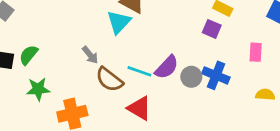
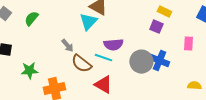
green semicircle: (29, 55) -> (31, 19), moved
purple semicircle: (167, 67) -> (113, 45), moved, turned 42
gray circle: (191, 77) -> (141, 62), size x1.5
yellow semicircle: (265, 95) -> (194, 86), moved

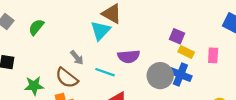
yellow rectangle: (164, 12) -> (186, 52), moved
cyan line: (103, 58) -> (105, 72), moved
brown semicircle: (81, 64) -> (67, 78), moved

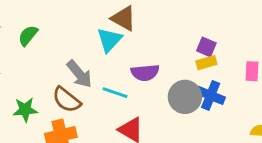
yellow rectangle: (186, 52) -> (206, 63), moved, turned -42
gray arrow: (77, 58) -> (79, 74), size x1.5

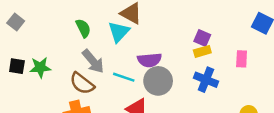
green semicircle: (28, 36) -> (83, 28), moved, turned 114
gray circle: (185, 97) -> (158, 81), moved
green star: (25, 110) -> (40, 67), moved

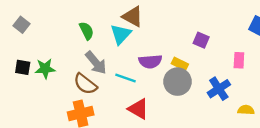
yellow rectangle: (202, 51) -> (180, 64), moved, turned 42
blue cross: (206, 80) -> (219, 89), moved, turned 35
gray circle: (158, 81) -> (177, 82), moved

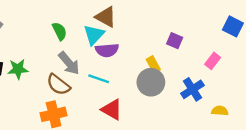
pink rectangle: (239, 60) -> (213, 61), turned 35
purple semicircle: (150, 61) -> (107, 50), moved
yellow rectangle: (180, 64) -> (153, 64), turned 35

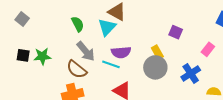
purple semicircle: (107, 50) -> (121, 52), moved

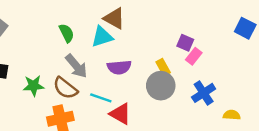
cyan triangle: (107, 27) -> (102, 37), turned 30
pink rectangle: (208, 49) -> (194, 56), moved
green star: (42, 56) -> (34, 86), moved
cyan line: (111, 64) -> (101, 98), moved

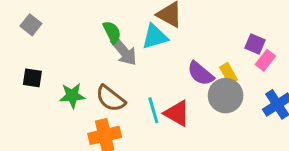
gray arrow: (76, 66) -> (124, 51), moved
purple semicircle: (119, 67) -> (200, 73), moved, turned 45
cyan line: (101, 98) -> (153, 110), turned 55
red triangle: (120, 114) -> (177, 113), moved

